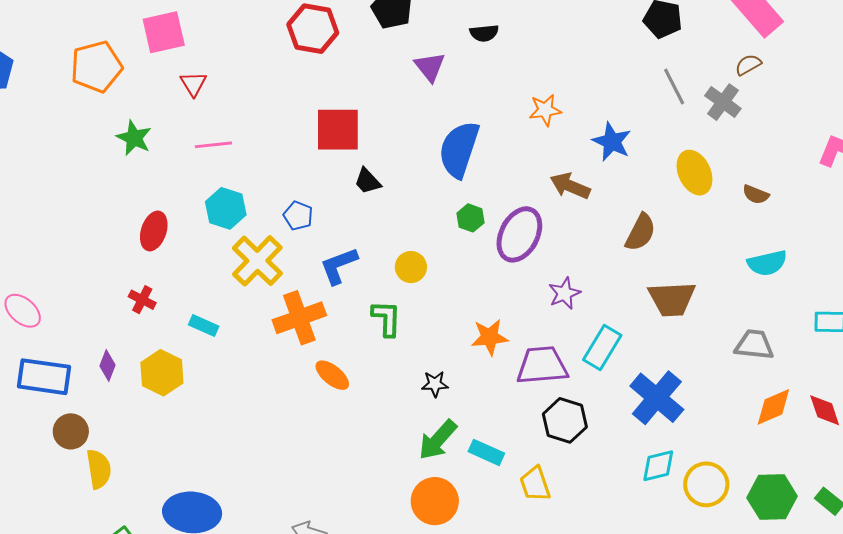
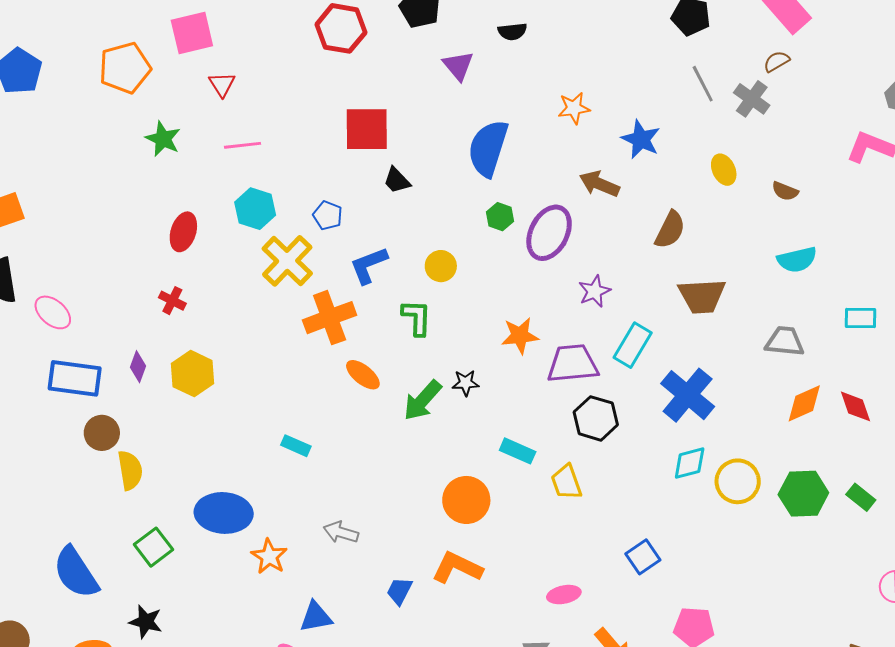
yellow ellipse: (694, 173) -> (724, 170), size x0.7
cyan rectangle: (204, 326) -> (296, 446), moved
green arrow: (438, 440) -> (422, 400), moved

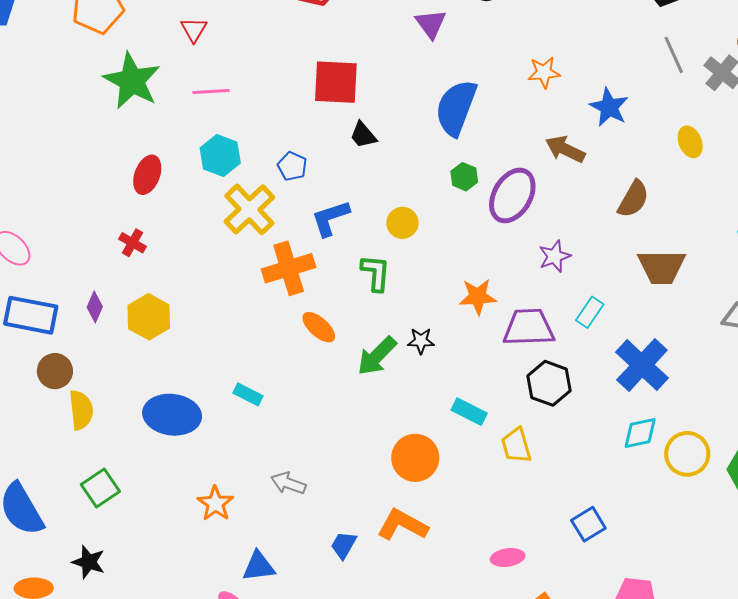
green star: (163, 139) -> (132, 81), size x1.6
cyan rectangle: (633, 345) -> (590, 312), size x0.7
blue ellipse: (224, 513) -> (172, 415), moved

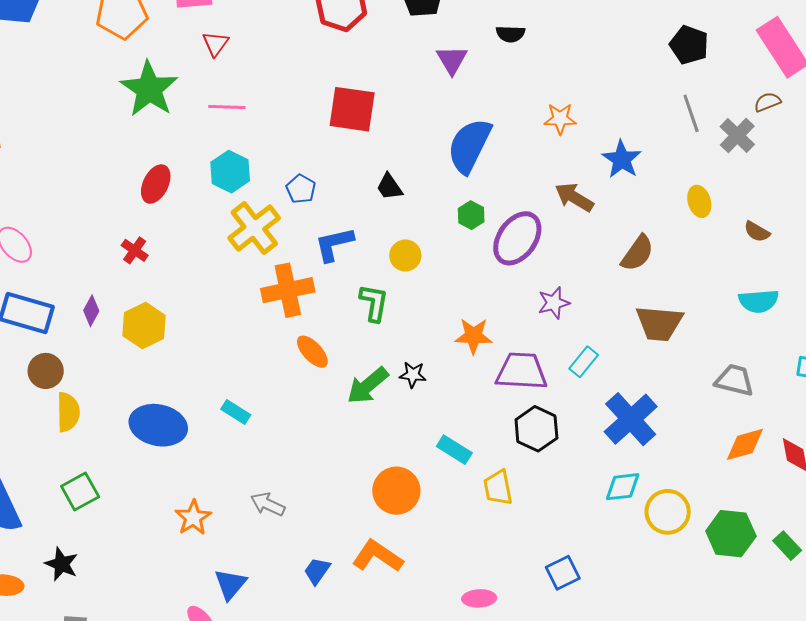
black trapezoid: (363, 135) -> (389, 187), moved
blue triangle: (259, 566) -> (230, 584), turned -48

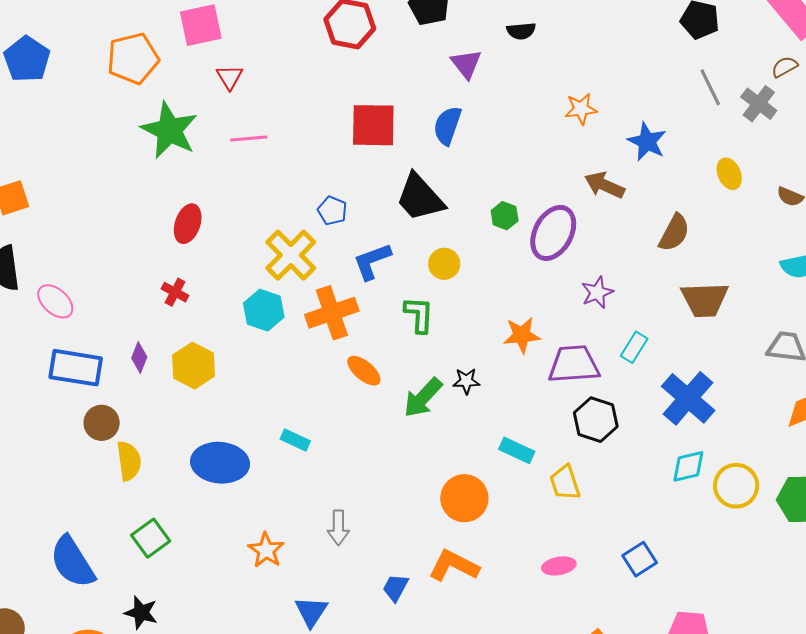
blue semicircle: (469, 146) -> (447, 126), moved, size x0.7
cyan hexagon: (230, 172) -> (264, 310), moved
black trapezoid: (389, 187) -> (420, 198), size x1.8
gray arrow: (268, 504) -> (338, 528), turned -108
pink ellipse: (479, 598) -> (559, 566), moved

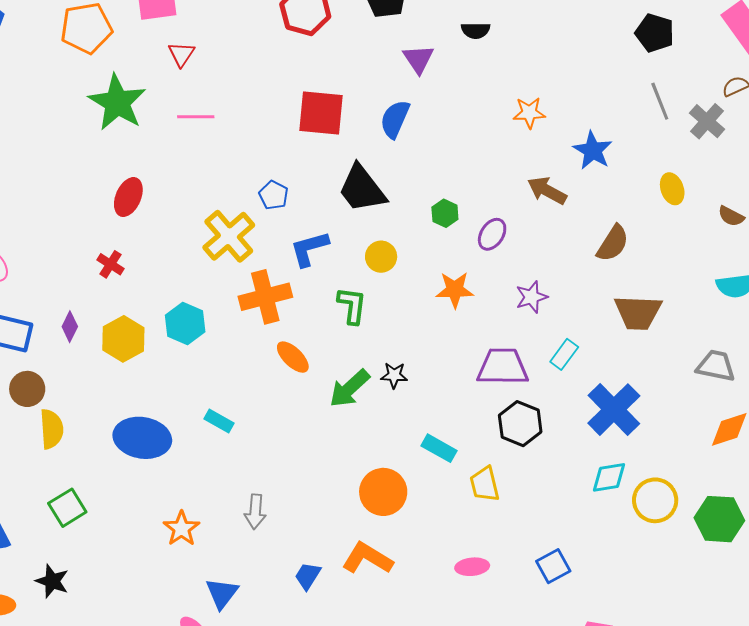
purple ellipse: (553, 233) -> (492, 234), size x0.6
cyan hexagon: (264, 310) -> (185, 323), moved
orange star: (522, 335) -> (455, 290), moved

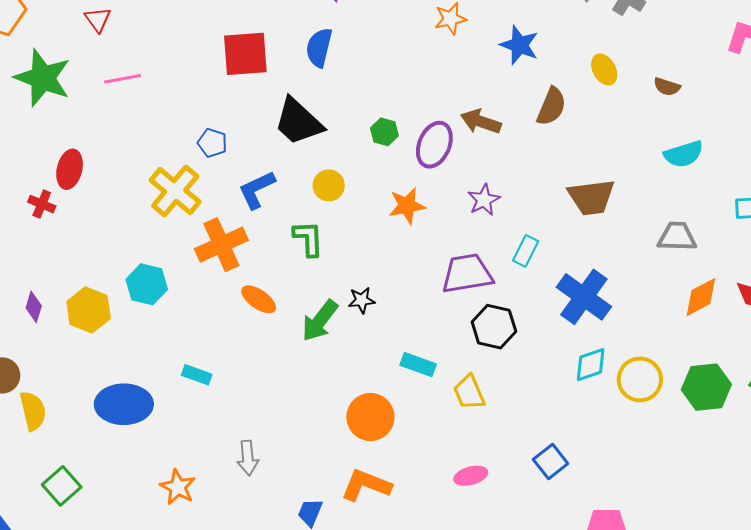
brown arrow: (547, 191) -> (481, 122), moved
purple ellipse: (492, 234) -> (434, 145), size x1.4
brown semicircle: (613, 243) -> (551, 106), moved
red cross: (111, 264) -> (42, 204), moved

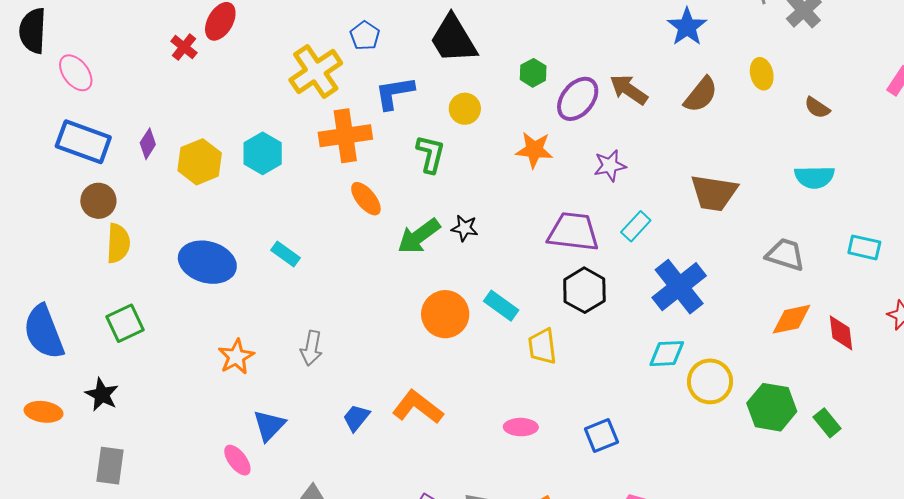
orange circle: (370, 417) -> (445, 314), moved

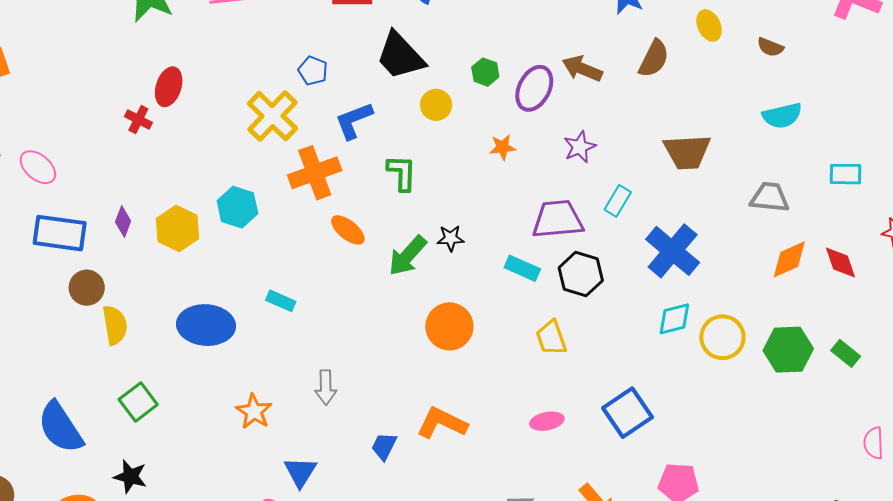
yellow circle: (465, 109) -> (436, 105), moved
orange star: (534, 150) -> (503, 147), size x0.7
cyan rectangle: (501, 306) -> (522, 268), moved
blue square: (601, 435) -> (628, 413), size x1.4

